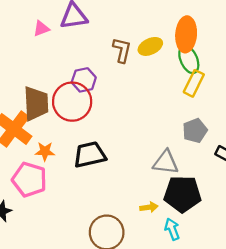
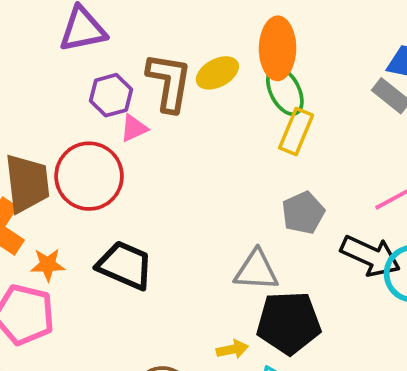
pink triangle: (41, 28) -> (134, 128), moved
brown L-shape: (122, 50) -> (169, 82), size x1.4
purple hexagon: (84, 80) -> (111, 95), moved
black trapezoid: (90, 155) -> (125, 265), turned 40

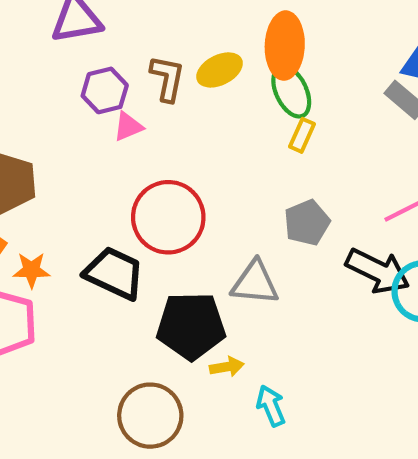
brown L-shape: (169, 82) -> (167, 78), size x0.7
yellow rectangle: (296, 132) -> (302, 135), size x0.7
red circle: (89, 176) -> (168, 217), moved
black pentagon: (289, 323) -> (191, 326), moved

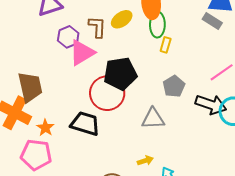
green ellipse: (291, 91) -> (157, 25), turned 35
pink triangle: (128, 127) -> (82, 53), size x1.8
orange star: (31, 270) -> (45, 128), turned -30
black pentagon: (191, 326) -> (120, 74), moved

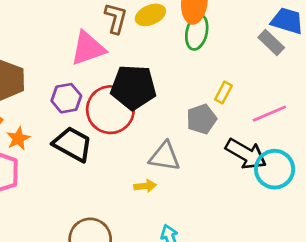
purple hexagon: (68, 37) -> (66, 98), moved
yellow rectangle: (166, 45) -> (223, 92), moved
yellow arrow: (145, 161) -> (145, 186), moved

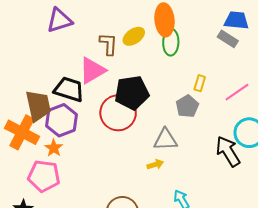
purple hexagon: (66, 98) -> (61, 120), moved, size x1.4
black trapezoid: (73, 144) -> (69, 89), moved
black arrow: (246, 154) -> (228, 151), moved, turned -140

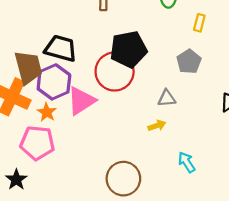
pink triangle: (92, 70) -> (81, 101), moved
yellow rectangle: (200, 83) -> (199, 23), moved
gray triangle: (165, 140) -> (167, 98), size x0.7

